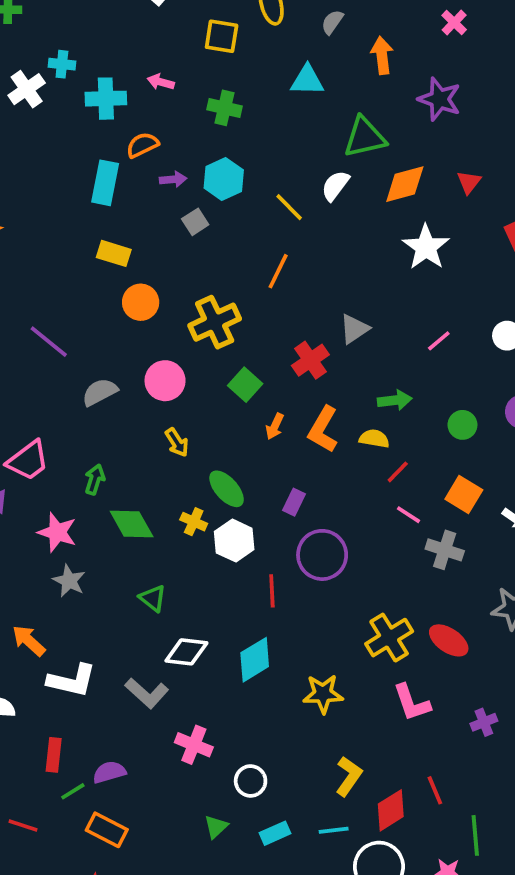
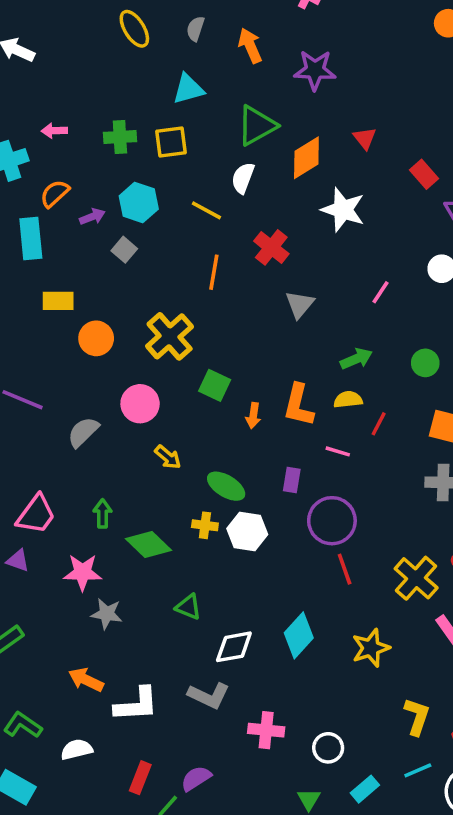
yellow square: (222, 36) -> (171, 142), moved
red cross: (310, 360) -> (271, 247), moved
pink line: (408, 515) -> (338, 451), moved
red line: (272, 591) -> (345, 569), moved
red rectangle: (54, 755) -> (140, 778), turned 32

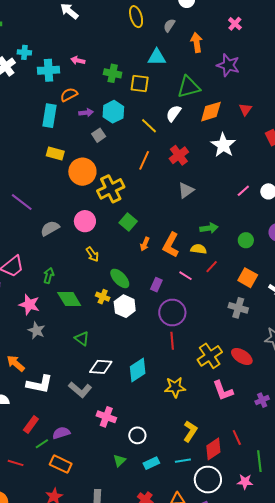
pink line: (381, 292) -> (243, 191), moved
orange circle: (96, 338) -> (82, 172), moved, size x1.4

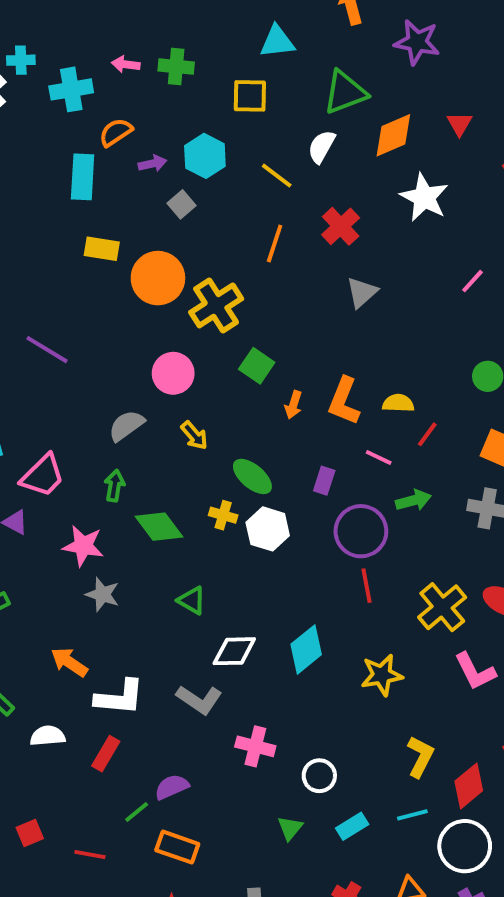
green cross: (113, 73) -> (176, 66), moved
gray semicircle: (50, 228) -> (126, 426), moved
green arrow: (209, 228) -> (413, 500), moved
red rectangle: (31, 424) -> (106, 754), moved

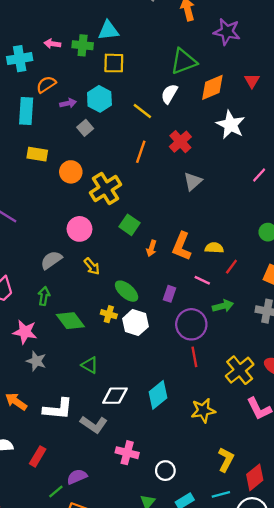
cyan triangle: (277, 42) -> (108, 30), moved
yellow square: (250, 96) -> (114, 63), moved
orange circle: (158, 278) -> (71, 172), size x0.7
white L-shape: (120, 697) -> (58, 409), moved

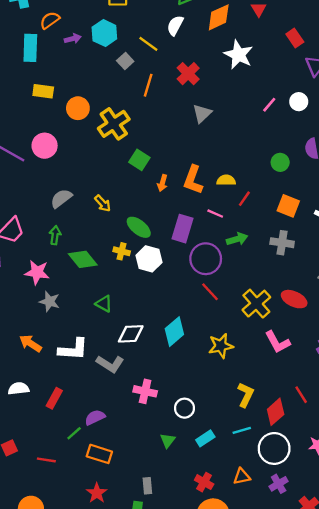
gray square: (85, 128) -> (125, 61), moved
pink circle: (79, 229) -> (45, 146), moved
purple rectangle: (170, 294) -> (182, 229), size x1.6
red line: (194, 357) -> (210, 292), turned -30

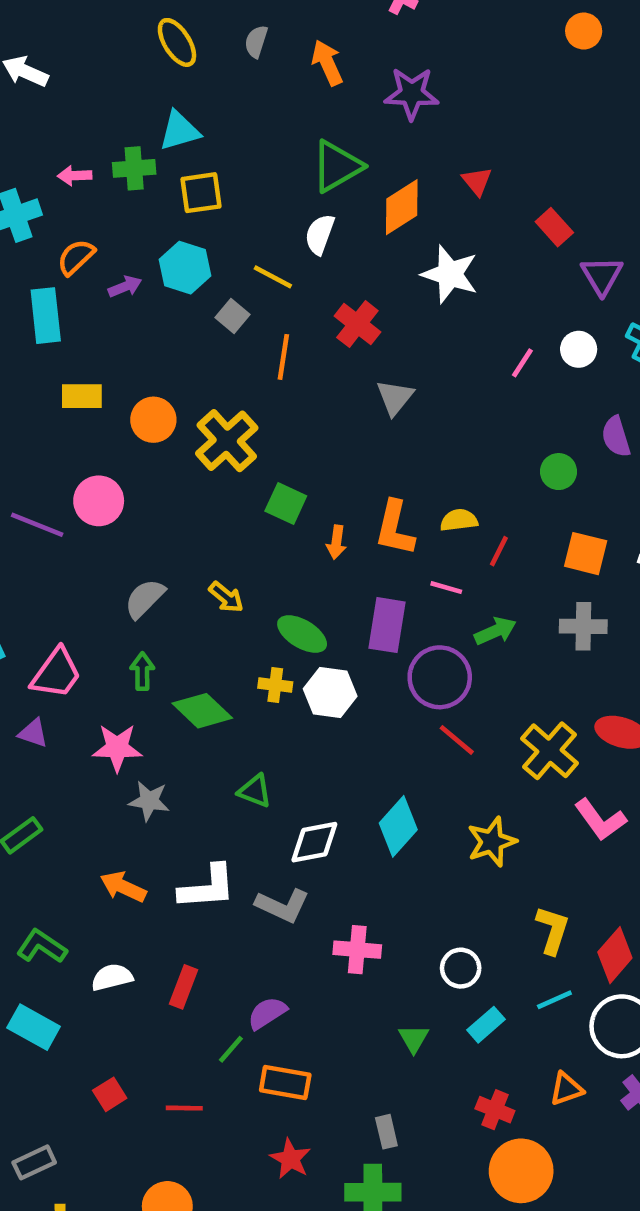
white circle: (184, 408) -> (461, 968), moved

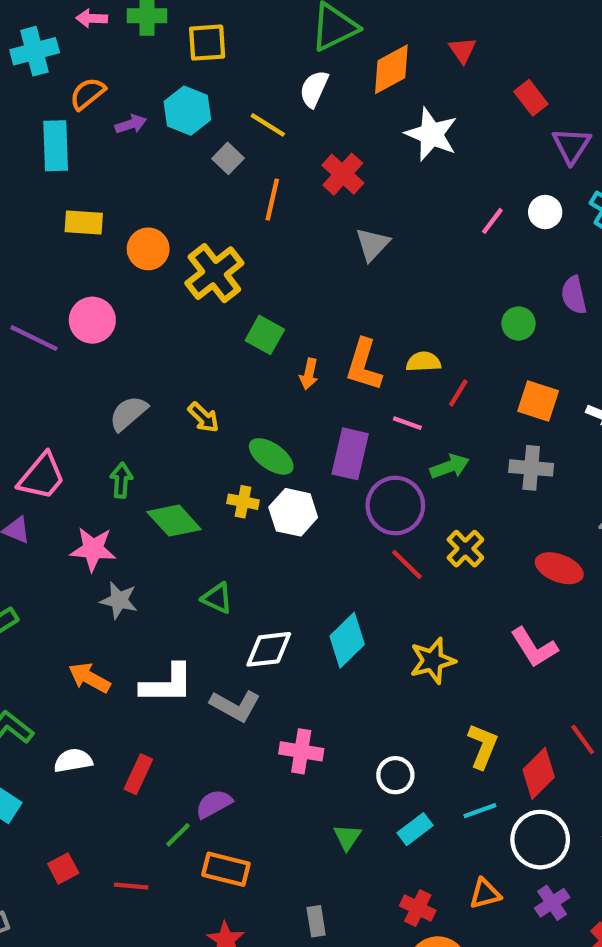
yellow cross: (550, 751) -> (465, 549), moved, size x0.7

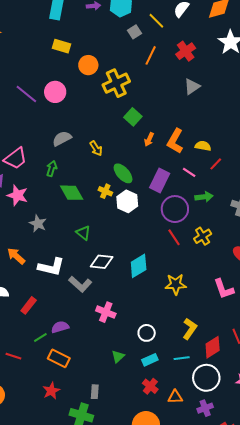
pink star: (93, 549) -> (17, 195), moved
red cross: (418, 908) -> (150, 386), moved

